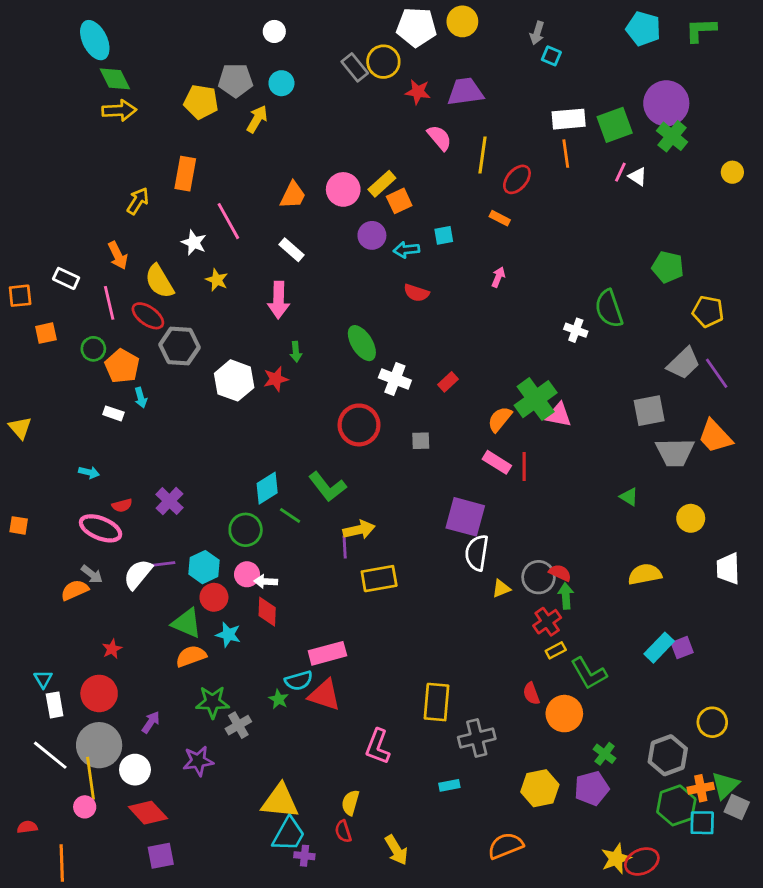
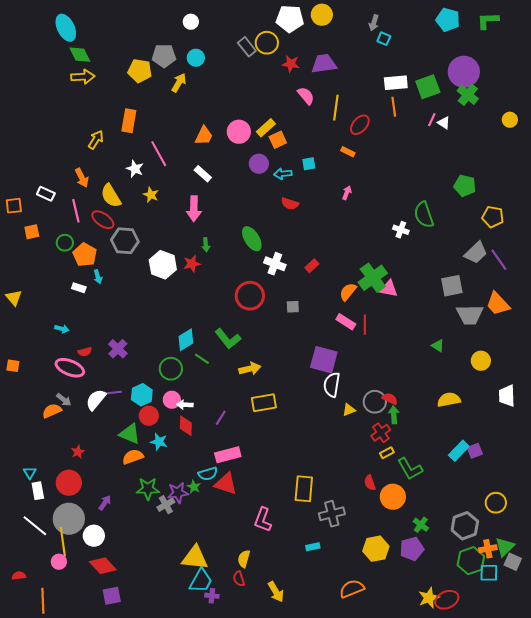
purple line: (345, 547) -> (221, 418), moved, turned 35
purple star: (198, 761) -> (178, 493), moved

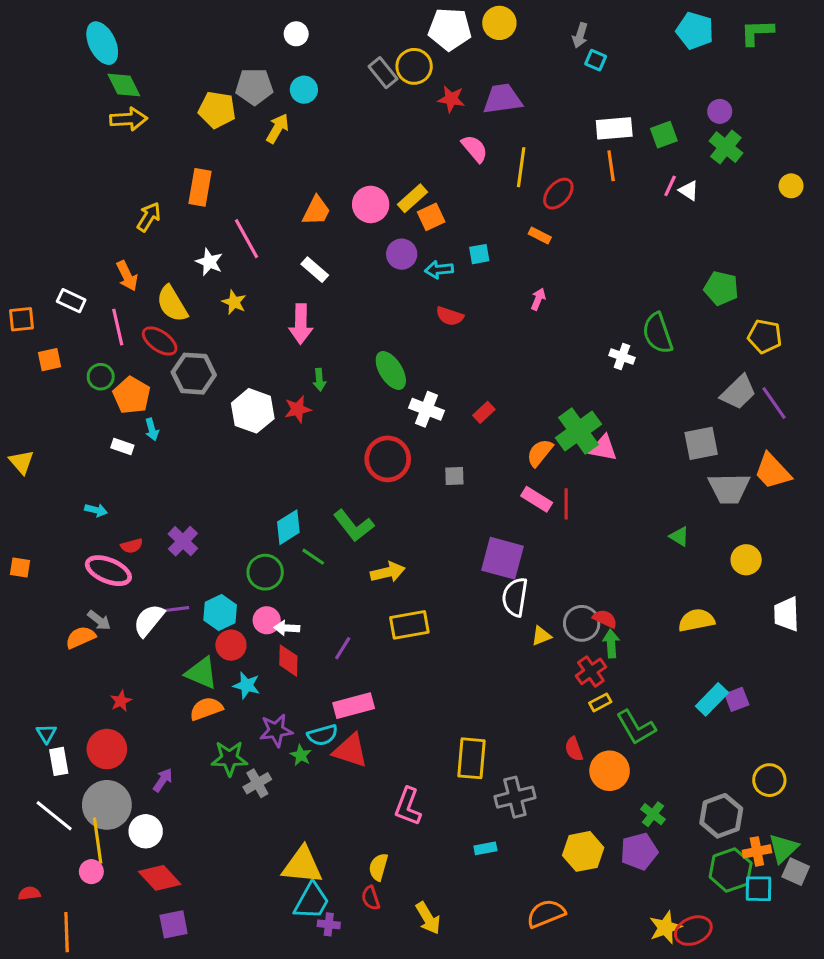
purple circle: (464, 72) -> (720, 111), size x0.5
green square: (428, 87) -> (664, 135), size x0.7
purple star: (178, 493) -> (276, 730), moved

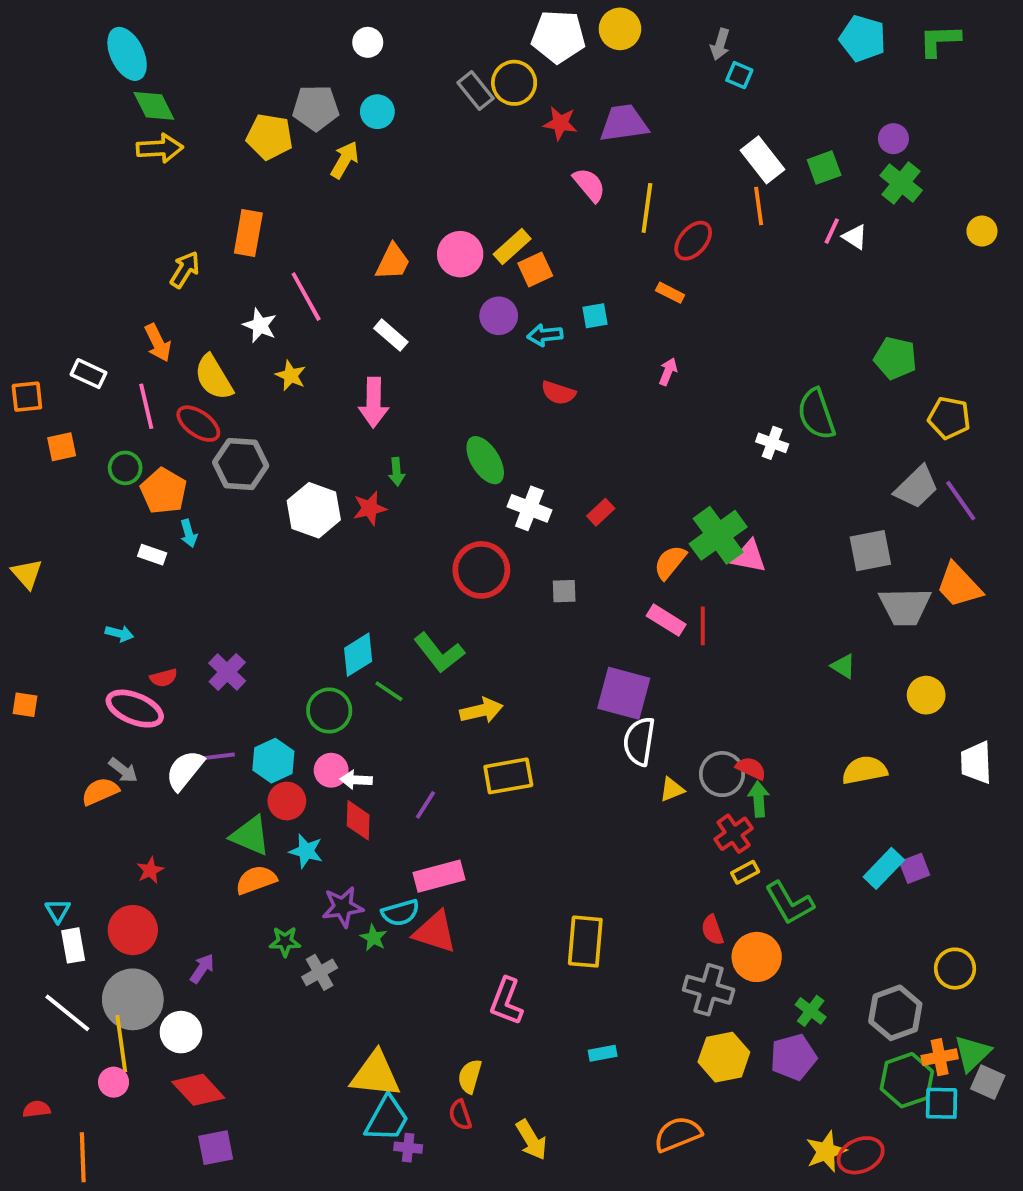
white rectangle: (614, 128) -> (762, 160), turned 57
green star: (229, 758) -> (285, 942), size x0.7
gray cross: (515, 797) -> (709, 990), moved, turned 30

